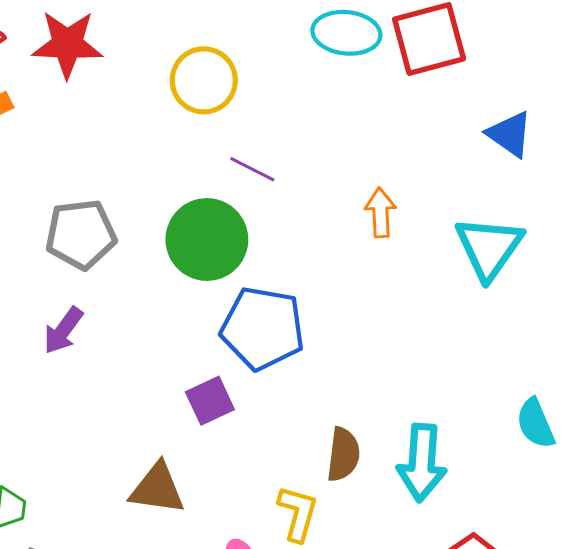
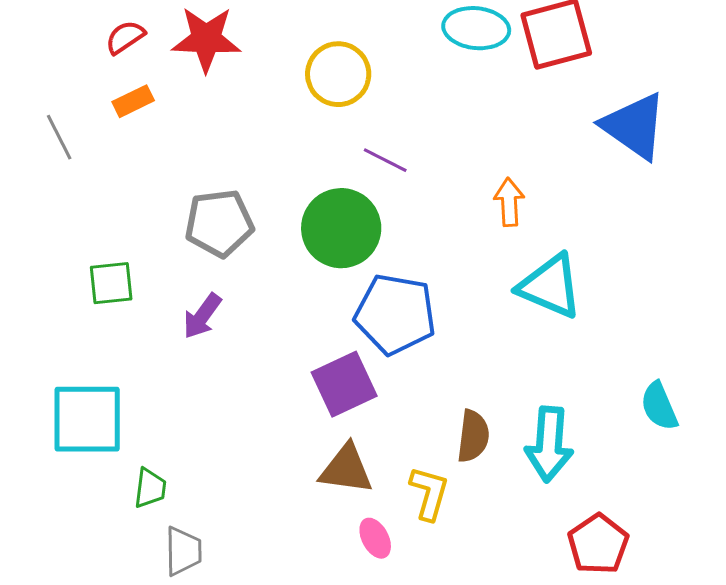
blue triangle: (510, 134) -> (634, 126), size x1.5
cyan triangle: (489, 248) -> (550, 286), moved, turned -42
purple square: (210, 401) -> (344, 384), size x1.4
brown triangle: (157, 489) -> (346, 469), moved

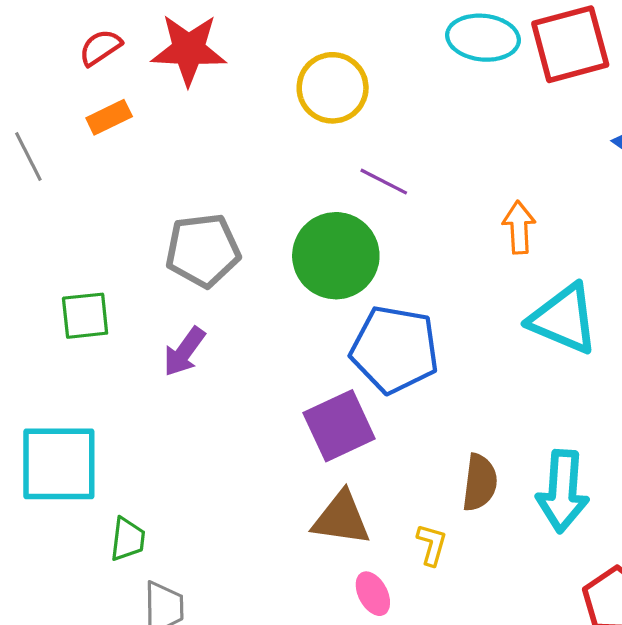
yellow L-shape: (429, 493) -> (432, 545), size x0.7

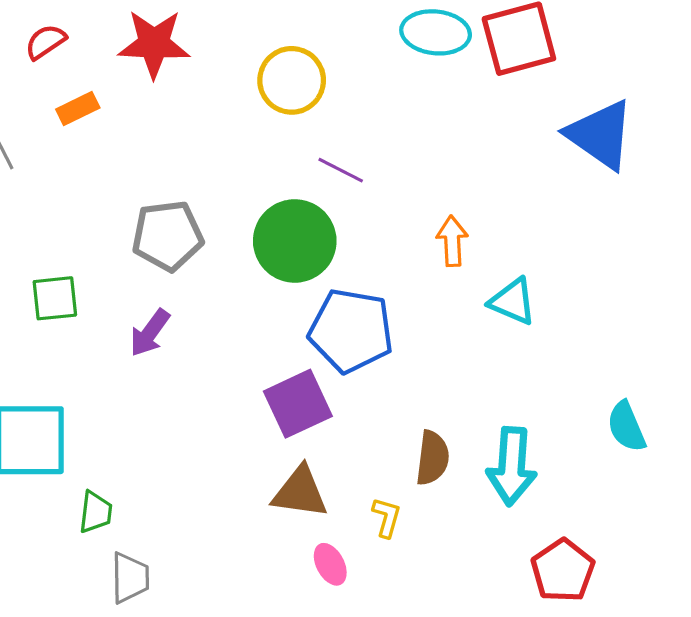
red semicircle: (100, 47) -> (45, 42), moved
orange arrow: (519, 227) -> (452, 241), moved
cyan triangle: (564, 319) -> (513, 301), size x0.7

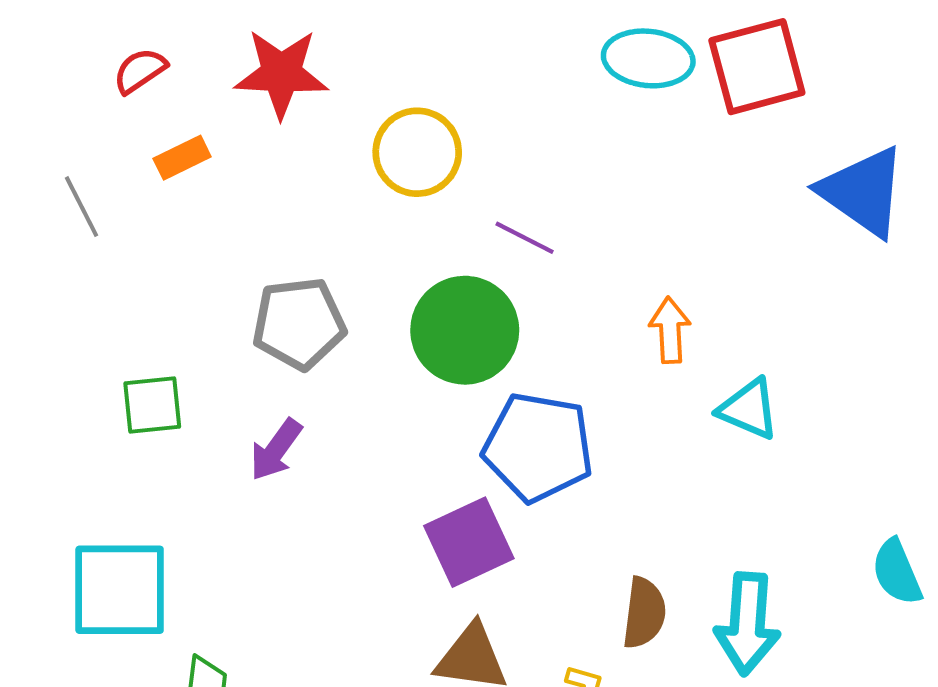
yellow circle: (292, 80) -> (417, 152), moved

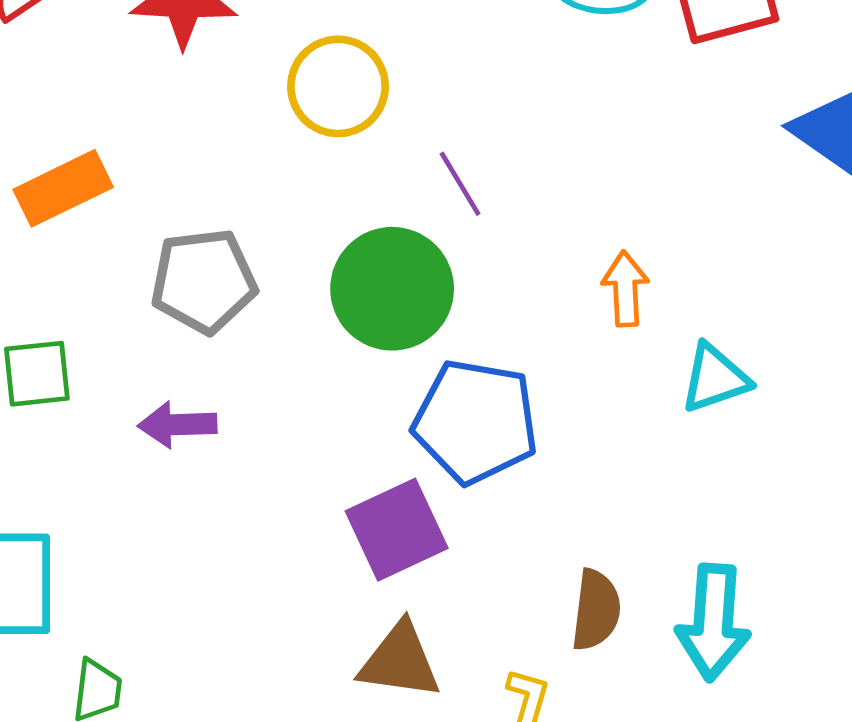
orange rectangle: (182, 158) -> (63, 188), moved, size x1.5
purple line: (525, 238) -> (460, 184), turned 32
cyan triangle: (749, 409) -> (715, 378), turned -42
purple arrow: (276, 450) -> (177, 425), turned 52

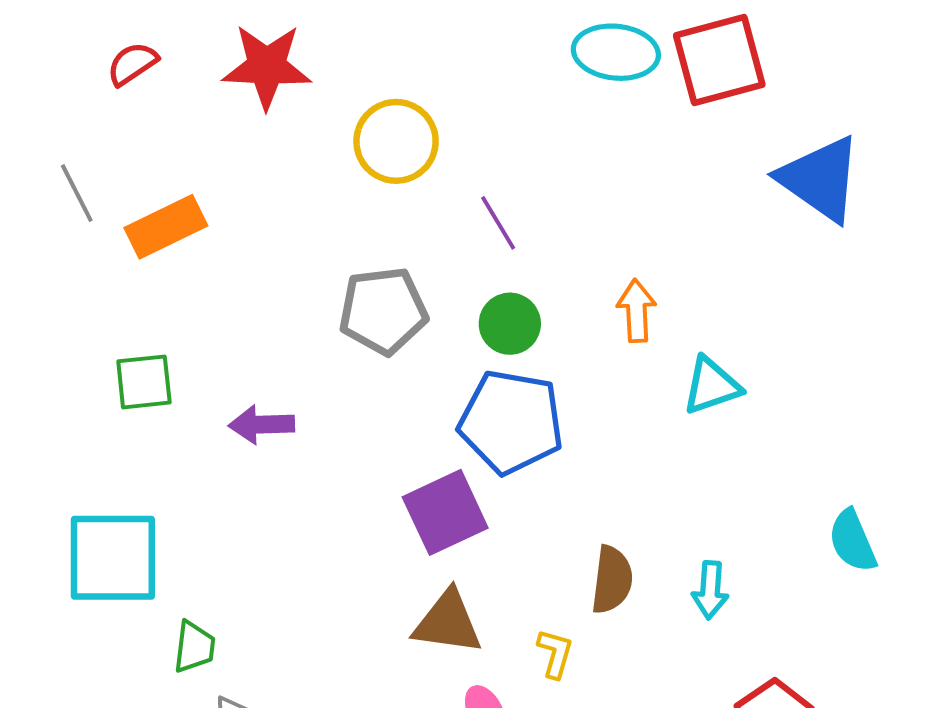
gray pentagon: (204, 281) -> (383, 311), moved
green circle: (392, 289) -> (510, 324), moved, size x0.6
cyan arrow: (713, 622) -> (710, 590), size x0.6

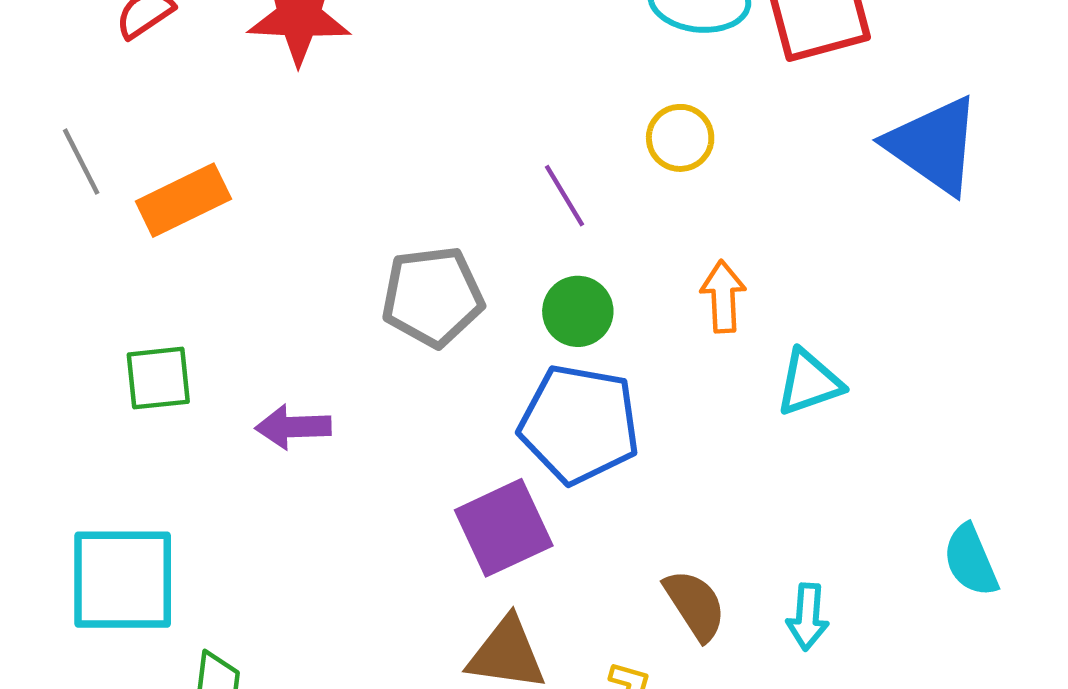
yellow circle: (396, 141) -> (680, 138), moved, size x0.7
brown semicircle: (612, 580) -> (695, 605), turned -40

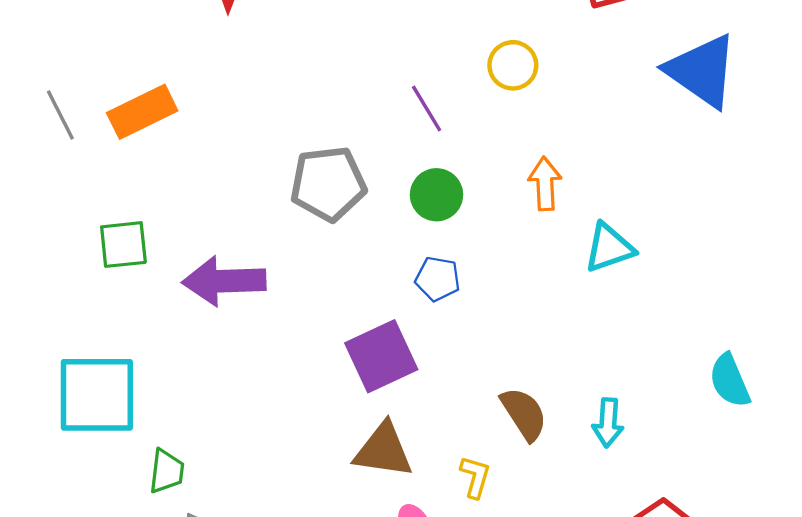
gray line: (81, 162) -> (60, 115), moved
blue pentagon: (579, 424) -> (438, 279), size x0.5
purple arrow: (293, 427) -> (224, 281), size x1.5

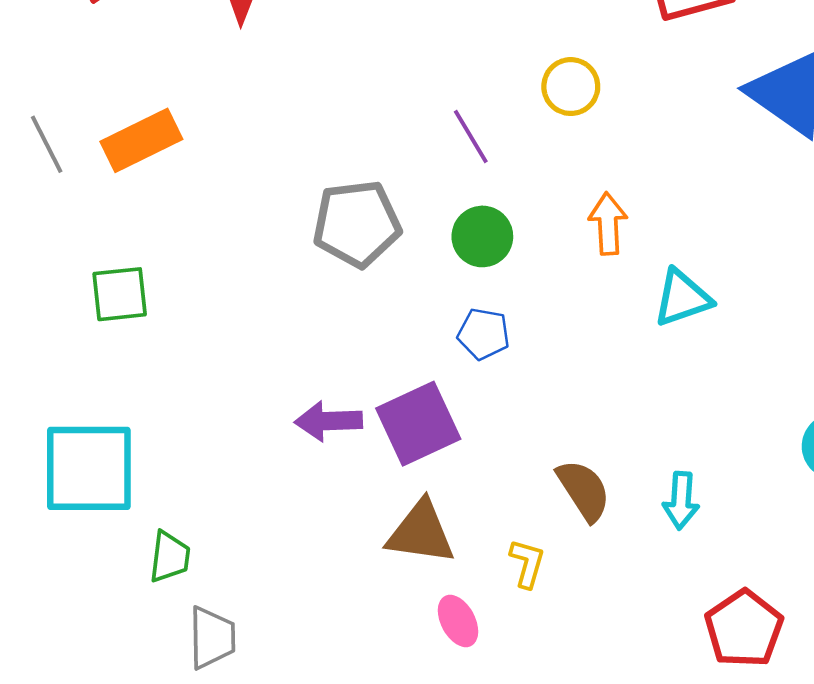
purple arrow: (224, 281) -> (329, 421), moved, size x0.7

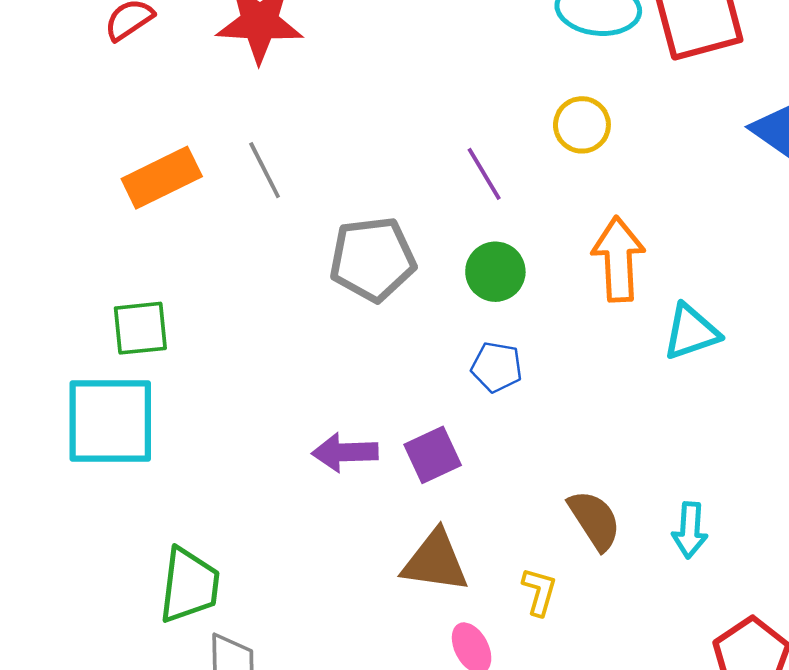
gray line: (47, 144) -> (265, 170), moved
orange arrow: (608, 224) -> (618, 259), size x1.4
purple square: (418, 424) -> (433, 455), size x0.7
cyan square: (89, 468) -> (110, 421), moved
green trapezoid: (170, 557) -> (189, 585), size x1.5

